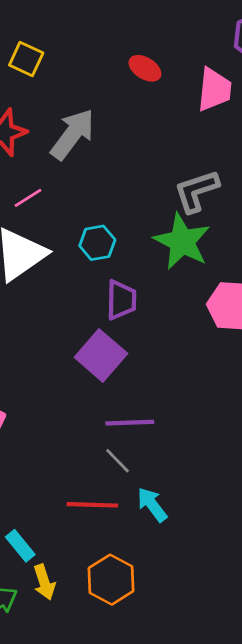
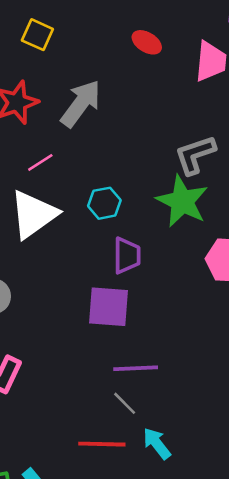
purple square: (101, 355) -> (109, 307), turned -36

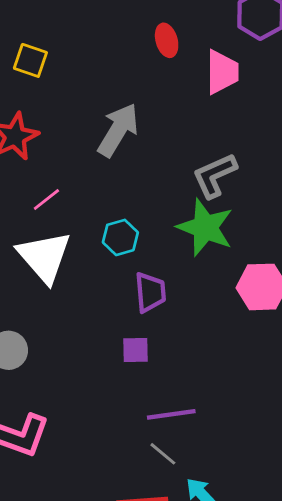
red ellipse: (147, 42) -> (167, 40), moved, turned 48
gray arrow: (81, 104) -> (118, 130), moved
white triangle: (33, 214) -> (44, 257), turned -30
purple square: (109, 307) -> (136, 350), size x0.6

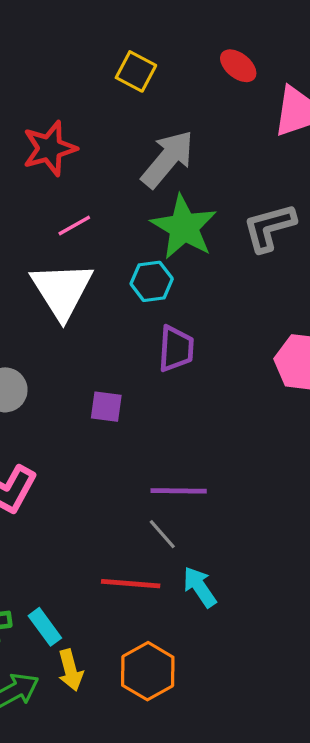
red ellipse: (167, 40) -> (238, 66), turned -44
yellow square: (30, 60) -> (136, 71), moved
green star: (205, 227) -> (184, 227), moved
purple square: (136, 350) -> (106, 407), moved

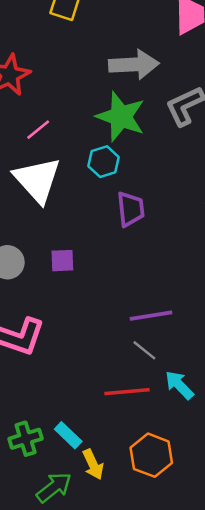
gray arrow: (168, 159) -> (134, 65), moved, turned 57
purple square: (106, 407) -> (62, 261), moved

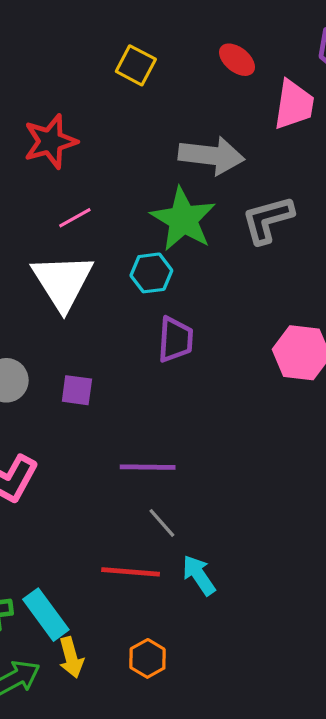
purple line: (151, 316) -> (148, 467), moved
cyan rectangle: (68, 435) -> (46, 615), size x1.4
orange hexagon: (151, 455) -> (148, 658), size x0.7

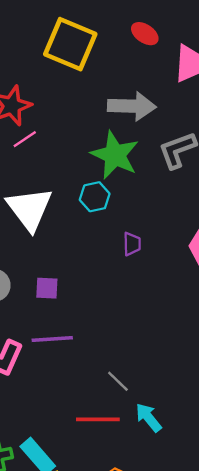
yellow square: (136, 65) -> (70, 44), size x1.8
pink line: (75, 218) -> (25, 139), moved
purple trapezoid: (175, 340) -> (132, 244), moved, size x0.7
purple line: (148, 467) -> (52, 339), moved

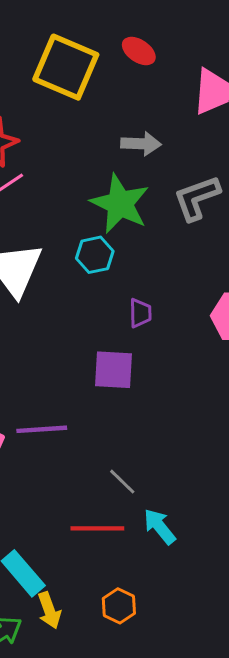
red ellipse: (145, 34) -> (139, 51), moved
gray arrow: (132, 106) -> (141, 144), size x0.7
purple square: (47, 288) -> (113, 370), moved, size x1.4

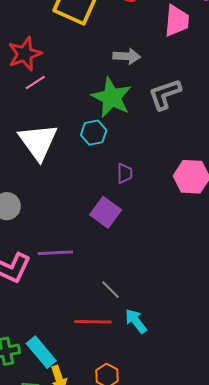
purple square: (113, 370) -> (106, 212), turned 32

